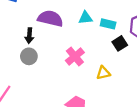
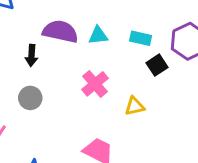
cyan triangle: (85, 18) -> (98, 35), moved
gray circle: (29, 56) -> (30, 98), moved

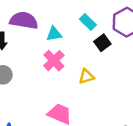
cyan triangle: (98, 35) -> (54, 34), moved
cyan rectangle: (141, 38) -> (88, 22), turned 35

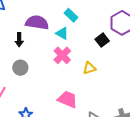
cyan rectangle: (88, 22) -> (71, 15), moved
cyan triangle: (54, 34) -> (62, 33), turned 40

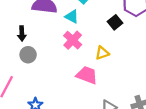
black arrow: (19, 40) -> (22, 33), moved
pink trapezoid: (68, 99) -> (87, 75), moved

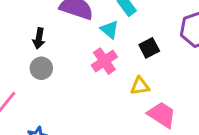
black square: (115, 22) -> (149, 48), moved
pink trapezoid: (87, 75) -> (162, 115), moved

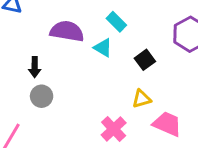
pink cross: (104, 61) -> (114, 129), moved

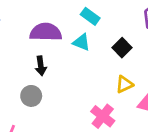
black arrow: (35, 67) -> (41, 66), moved

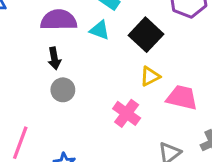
black square: (122, 48) -> (146, 35), size x1.5
gray circle: (31, 96) -> (63, 90), moved

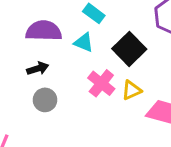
black arrow: (54, 58) -> (38, 69), turned -100
pink cross: (127, 113) -> (101, 83), moved

